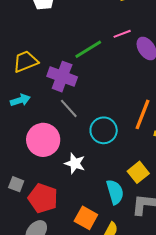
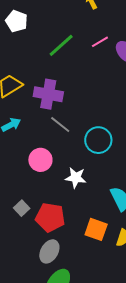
green line: (88, 49) -> (61, 45), moved
pink circle: (43, 140) -> (40, 160), size x0.7
gray square: (16, 184) -> (22, 208), turned 35

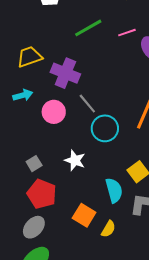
gray line: (60, 125) -> (87, 104), moved
pink circle: (40, 160) -> (54, 112), moved
gray square: (22, 208) -> (34, 164), moved

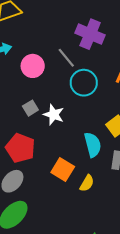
purple cross: (65, 73) -> (90, 34), moved
gray square: (34, 164) -> (30, 108), moved

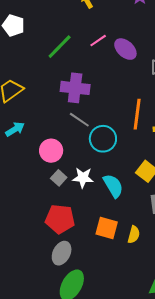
purple cross: (90, 34) -> (75, 88), moved
pink circle: (33, 66) -> (51, 151), moved
cyan semicircle: (93, 145) -> (113, 186), moved

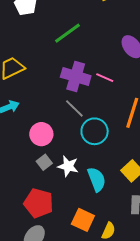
pink line: (98, 41) -> (105, 78), moved, turned 48

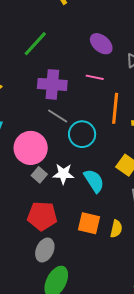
pink line: (105, 78) -> (95, 77), moved
pink circle: (41, 134) -> (31, 148), size x1.4

